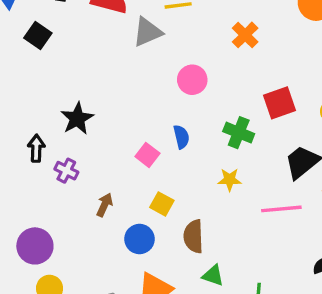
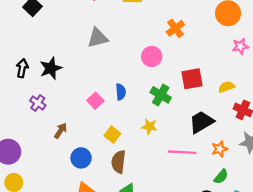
gray triangle: (147, 32) -> (98, 38), moved
pink circle: (192, 80) -> (152, 57), moved
black arrow: (36, 148) -> (22, 68), moved
yellow square: (162, 204) -> (112, 135), moved

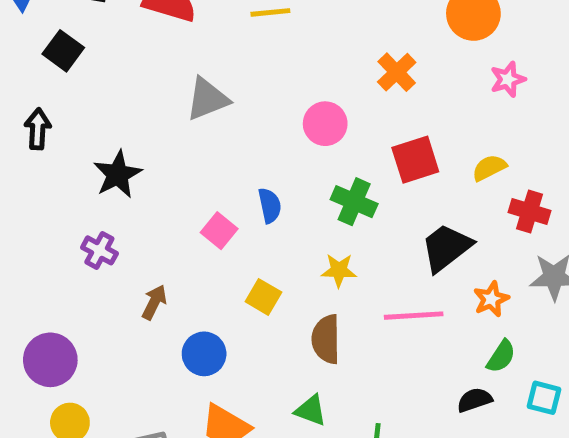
orange cross: (175, 28) -> (397, 72), moved
black arrow: (22, 68) -> (38, 129), moved
brown semicircle: (119, 162) -> (326, 339), moved

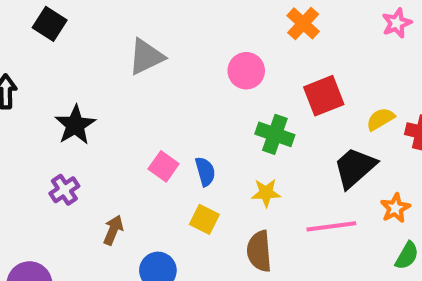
black square: (63, 51) -> (50, 24), moved
yellow semicircle: (489, 168) -> (380, 119), moved
blue semicircle: (270, 206) -> (205, 172), moved
purple cross: (99, 250) -> (64, 190), turned 32

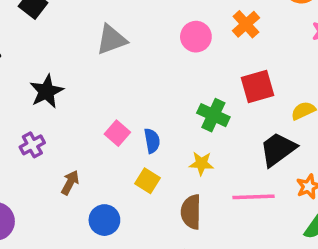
pink circle: (246, 71) -> (196, 37), moved

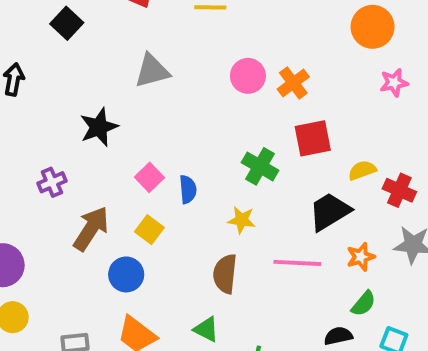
orange cross: (246, 24) -> (293, 83), moved
black star: (46, 91) -> (99, 127), moved
yellow square: (147, 181) -> (149, 230), moved
brown arrow: (70, 183) -> (91, 229), size x1.6

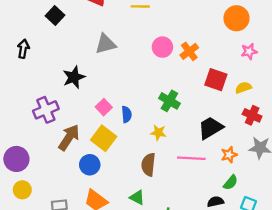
red square: (313, 138) -> (216, 80), moved, turned 30
yellow semicircle: (362, 170) -> (243, 88), moved
purple cross: (52, 182) -> (46, 110), size x1.5
yellow square: (149, 230) -> (104, 138), size x1.5

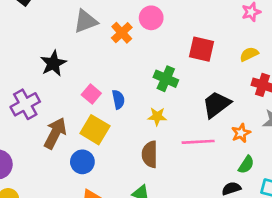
orange cross: (189, 51) -> (122, 33), moved
red square: (216, 80) -> (202, 49), moved

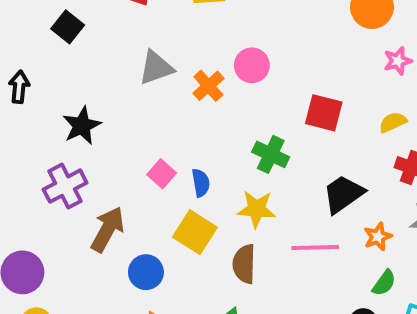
black star: (53, 63) -> (82, 126), moved
yellow star: (157, 116) -> (256, 209), size x1.4
yellow square: (95, 130) -> (195, 232), moved

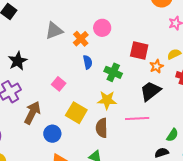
blue semicircle: (201, 183) -> (88, 62), moved
orange star: (378, 237) -> (157, 66), moved

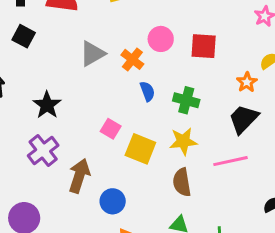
red square: (139, 51) -> (204, 46), moved
yellow square: (76, 113) -> (140, 149), moved

